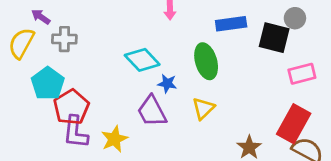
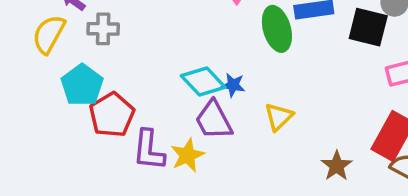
cyan diamond: (142, 60) -> (203, 82), moved
green ellipse: (206, 61) -> (277, 29), moved
purple L-shape: (75, 132) -> (149, 150), moved
yellow star: (114, 139) -> (187, 155), moved

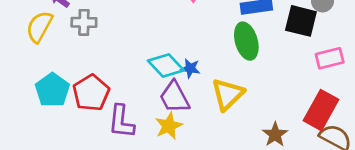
green ellipse: (277, 29) -> (246, 41), moved
cyan pentagon: (82, 85) -> (52, 90), moved
yellow triangle: (279, 117) -> (228, 94), size x1.4
yellow star: (187, 155) -> (169, 126), moved

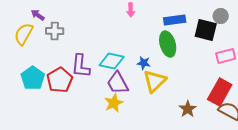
cyan diamond: (166, 66) -> (112, 61), turned -35
blue star: (190, 68) -> (144, 63), moved
purple L-shape: (121, 122) -> (81, 66), moved

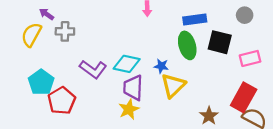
black square: (206, 30) -> (220, 42), moved
purple L-shape: (81, 66) -> (93, 69), turned -60
red pentagon: (60, 80) -> (62, 101), moved
purple trapezoid: (118, 83) -> (133, 88), turned 30

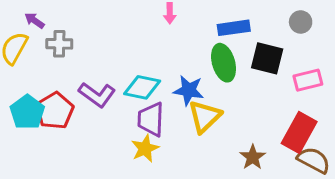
blue star: (161, 66) -> (189, 90), size x1.5
red pentagon: (62, 101) -> (55, 111), moved

